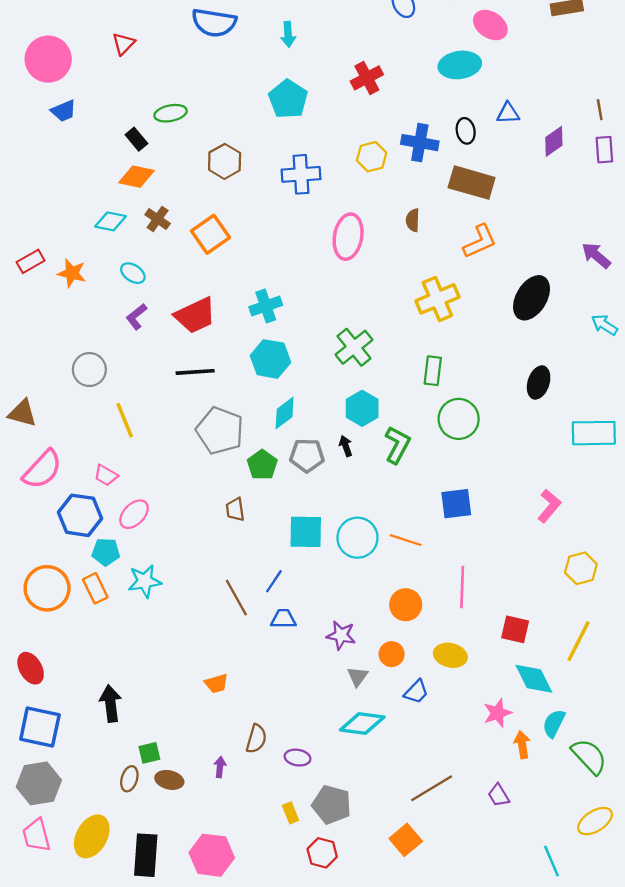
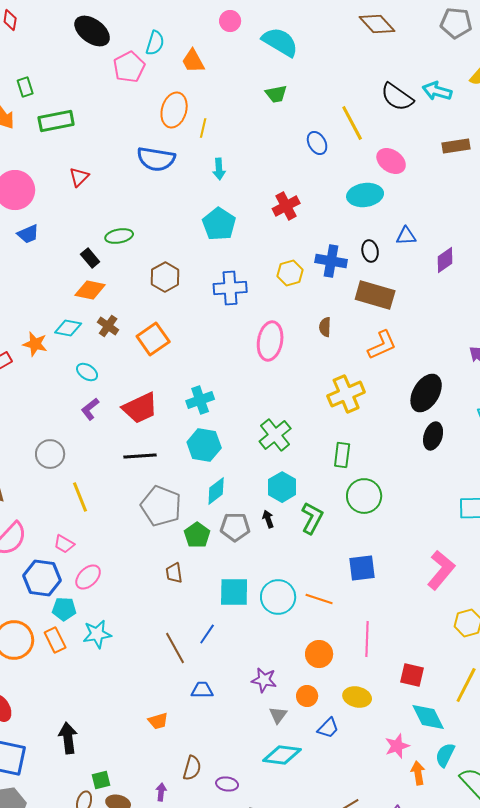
orange star: (72, 273) -> (35, 344), moved
black ellipse: (539, 382) -> (433, 436), moved
pink L-shape: (549, 506) -> (441, 570), size x1.4
blue trapezoid: (283, 619) -> (202, 690), moved

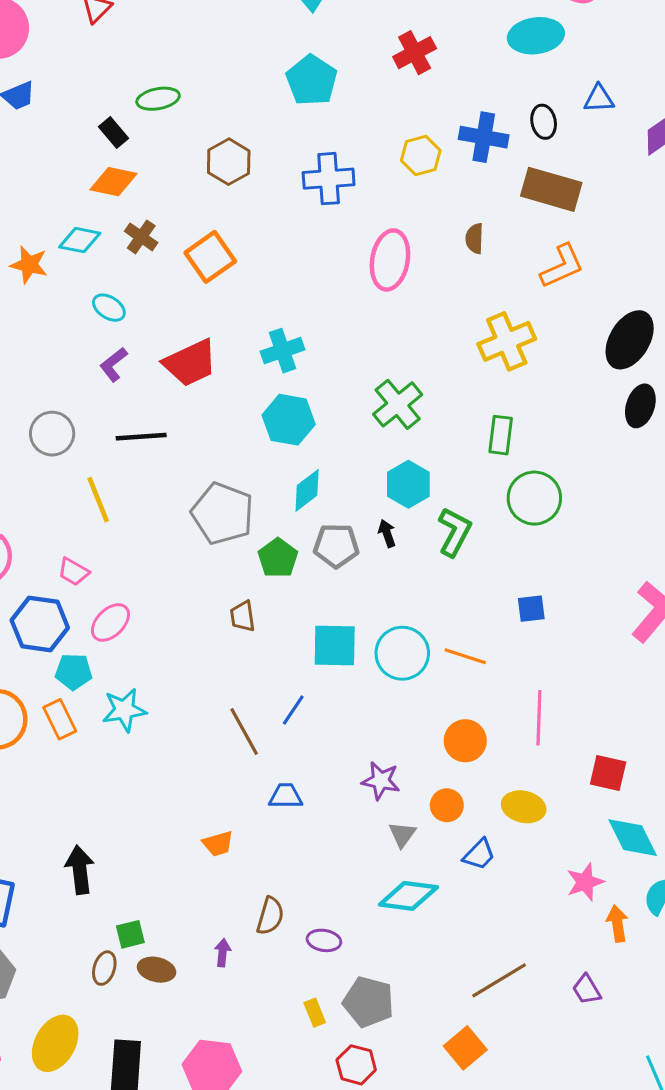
black line: (140, 456) -> (141, 437), moved
blue square: (362, 568) -> (531, 609), size x0.7

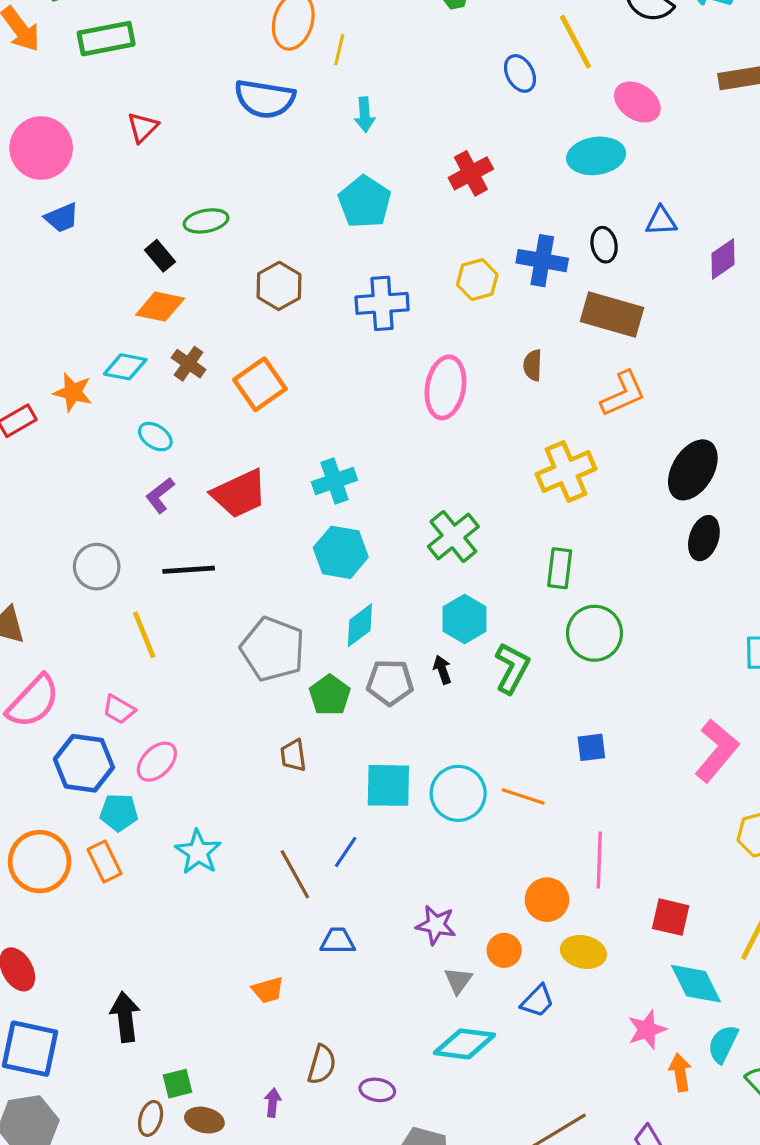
cyan star: (124, 710) -> (198, 852), moved, turned -30
orange circle: (465, 741) -> (547, 900), moved

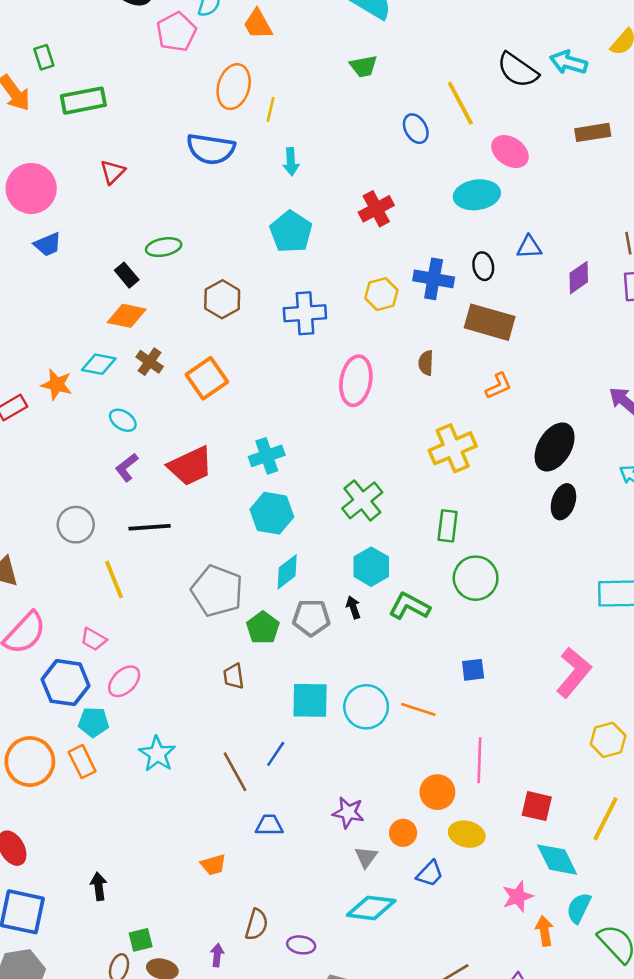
orange L-shape: (623, 394) -> (499, 386), size x0.7
green L-shape: (512, 668) -> (409, 606), turned -90
black arrow: (125, 1017) -> (99, 886), size x0.7

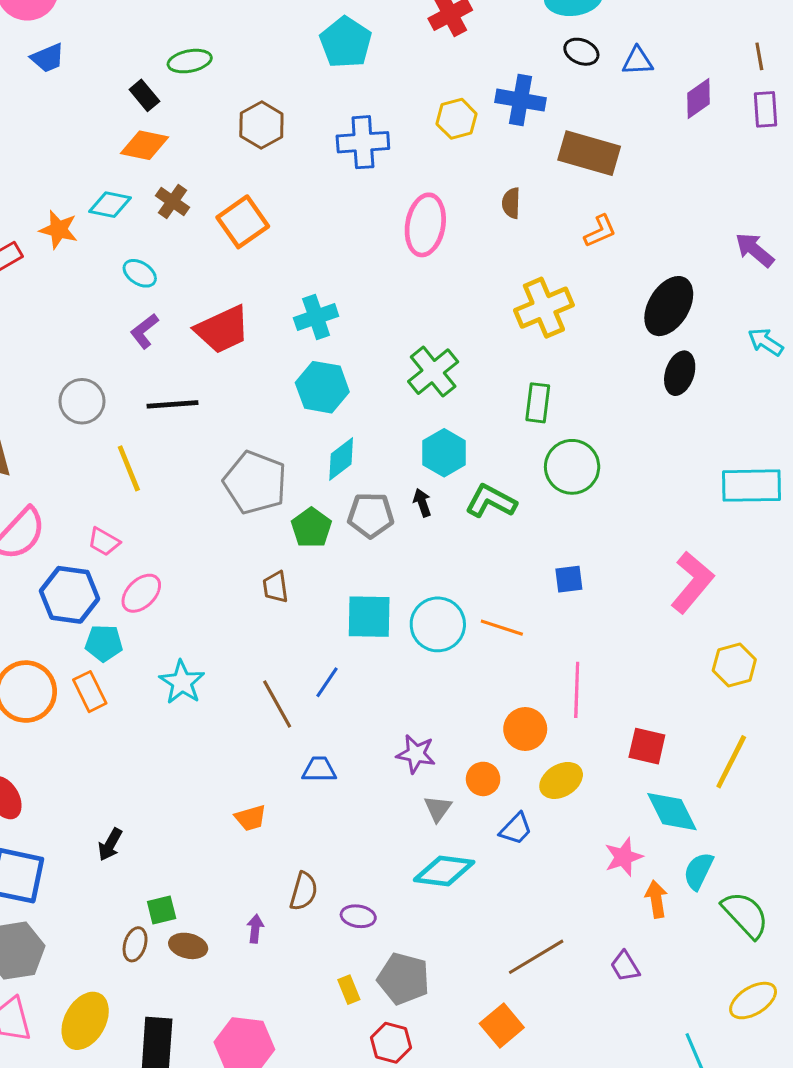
black ellipse: (483, 266) -> (581, 52), moved, turned -56
yellow ellipse: (467, 834) -> (561, 780), turned -44
black arrow: (99, 886) -> (110, 844), turned -144

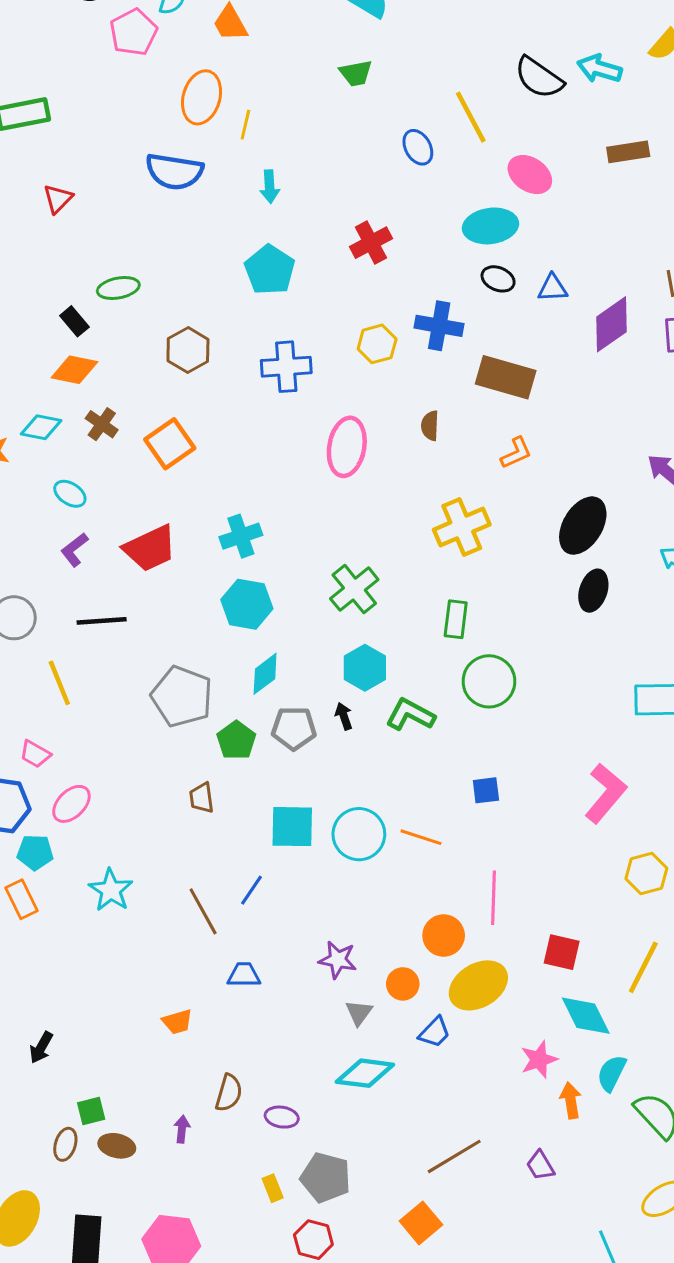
purple diamond: (698, 98) -> (612, 324), size x1.4
yellow ellipse: (561, 780) -> (478, 985), size x1.4

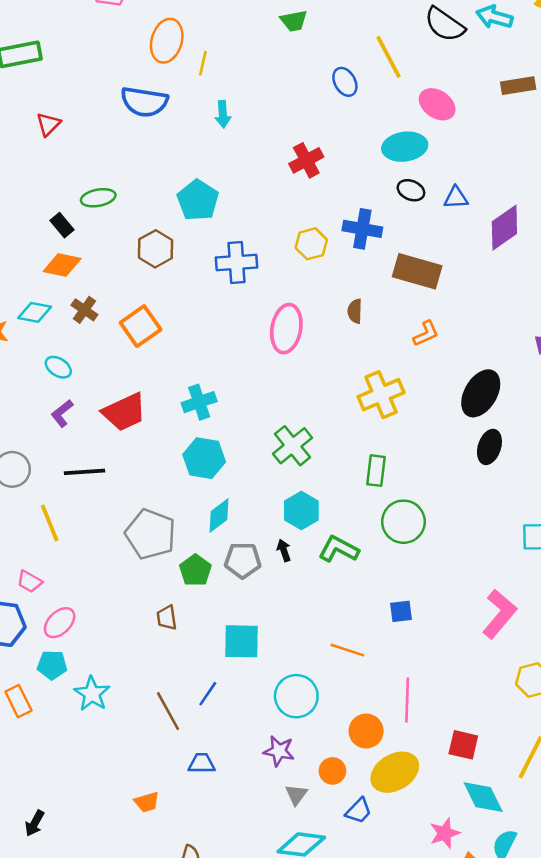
cyan pentagon: (270, 270) -> (198, 200), moved
cyan circle: (359, 834) -> (296, 696), moved
cyan pentagon: (35, 852) -> (52, 665), moved

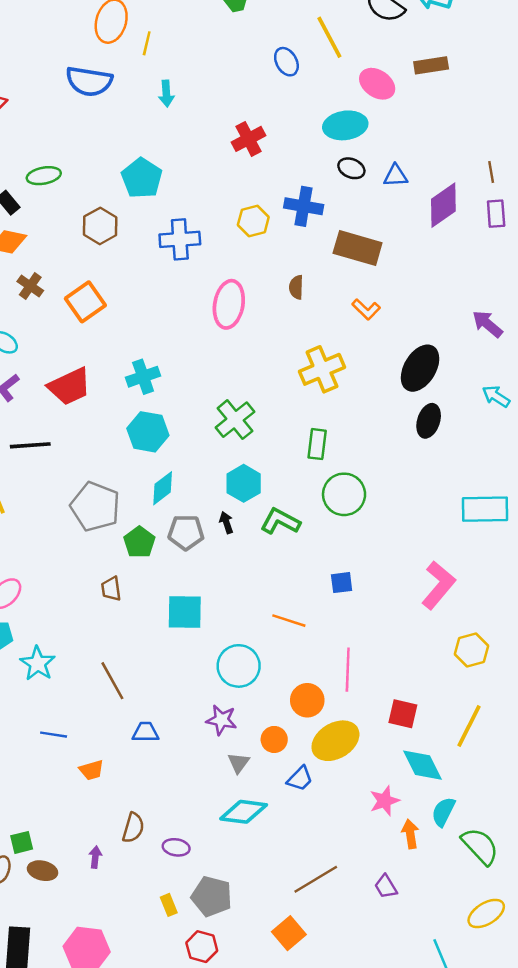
brown rectangle: (518, 86) -> (431, 65), moved
orange L-shape: (426, 334) -> (366, 309), turned 68
blue line: (208, 694) -> (54, 735), moved, turned 65

